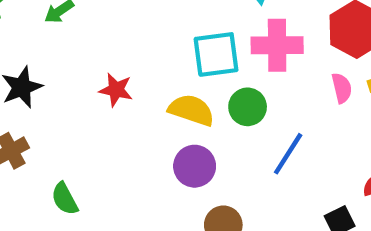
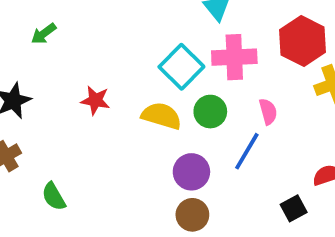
cyan square: (216, 54) -> (181, 67), turned -36
pink semicircle: (342, 88) -> (268, 112), moved
purple circle: (195, 166) -> (191, 172), moved

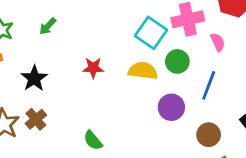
pink semicircle: (268, 112) -> (218, 42), moved
green semicircle: (54, 197) -> (93, 140), moved
brown circle: (192, 215) -> (209, 135), moved

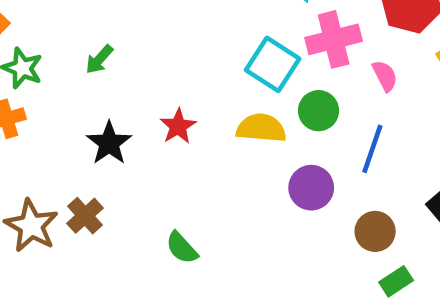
red star: (93, 68) -> (178, 126), turned -30
black star: (34, 78) -> (109, 143), moved

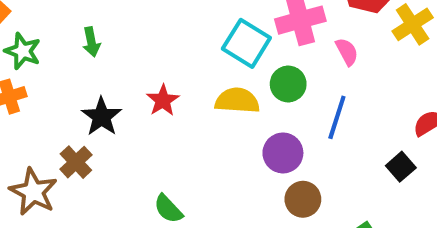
green arrow: (99, 59) -> (91, 42), turned -52
brown cross: (85, 216) -> (76, 162), moved
brown circle: (375, 231) -> (303, 199), moved

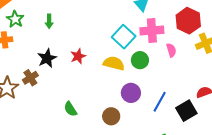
blue line: (337, 117) -> (160, 102), moved
black square: (401, 167) -> (186, 111), size x1.5
brown circle: (303, 199) -> (111, 116), moved

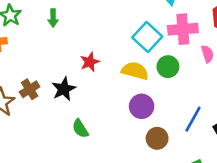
black star: (47, 58) -> (64, 89), moved
purple circle: (131, 93) -> (142, 106), moved
brown circle: (111, 116) -> (157, 138), moved

